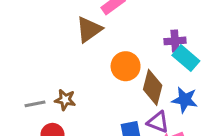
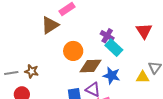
purple cross: (175, 41) -> (107, 36), turned 32
brown diamond: (153, 87) -> (91, 66), turned 70

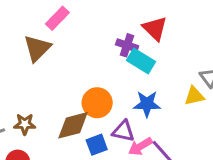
red triangle: (144, 31) -> (155, 29), moved
orange circle: (73, 51) -> (97, 103), moved
brown diamond: (91, 66) -> (73, 125), moved

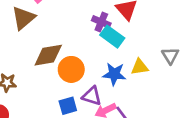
yellow triangle: (194, 96) -> (140, 67), moved
brown diamond: (73, 125) -> (48, 55), moved

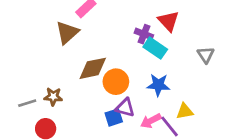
gray triangle: (170, 56) -> (206, 55), moved
yellow triangle: (140, 67) -> (185, 111), moved
purple triangle: (92, 96) -> (125, 108), moved

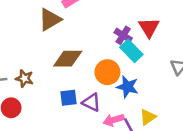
orange circle: (116, 82) -> (107, 72), moved
yellow triangle: (185, 111) -> (148, 117), turned -36
blue square: (114, 117) -> (69, 98), moved

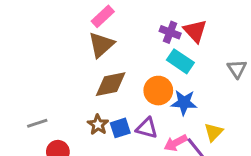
brown triangle: (50, 20) -> (101, 45), moved
purple cross: (123, 35) -> (170, 32), moved
brown star: (24, 78) -> (98, 125), moved, turned 30

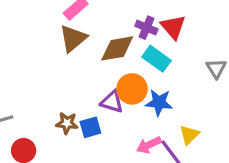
brown diamond: (111, 84) -> (117, 48), moved
brown star: (98, 125) -> (67, 123), turned -30
purple triangle: (147, 128) -> (112, 102), moved

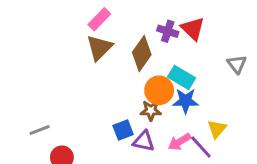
brown diamond: (117, 48) -> (142, 53), turned -40
cyan rectangle: (156, 59) -> (182, 77), moved
purple triangle: (112, 102) -> (144, 141), moved
brown star: (67, 123) -> (151, 111), moved

